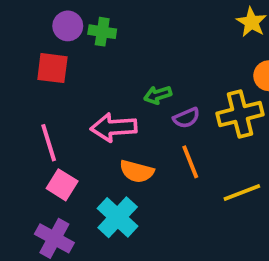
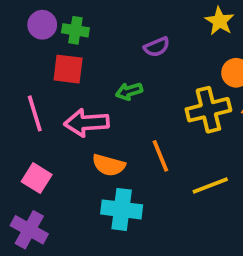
red square: (52, 68) -> (68, 69), moved
purple semicircle: (186, 118) -> (157, 47), moved
pink line: (49, 143) -> (35, 113), moved
cyan cross: (118, 217) -> (122, 209), moved, turned -36

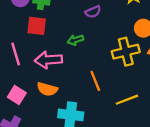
orange semicircle: (109, 165) -> (47, 89), moved

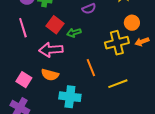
red square: (37, 26) -> (55, 25), moved, turned 30
pink line: (16, 54) -> (23, 28), moved

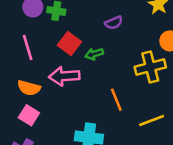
orange semicircle: (50, 75) -> (29, 88), moved

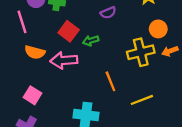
pink line: (28, 47) -> (22, 22), moved
orange semicircle: (29, 88) -> (35, 52), moved

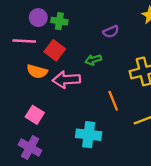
pink line: (22, 22) -> (24, 41), turned -70
red square: (69, 31) -> (55, 50), moved

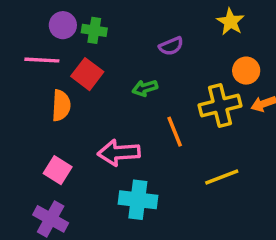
orange semicircle: (37, 71) -> (61, 105), turned -102
pink arrow: (66, 80) -> (119, 153), moved
orange line: (113, 101) -> (175, 132), moved

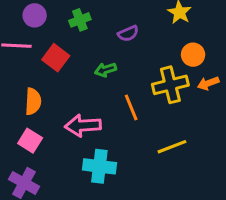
green cross: (94, 30) -> (80, 20), moved, turned -30
orange semicircle: (61, 105) -> (33, 101), moved

